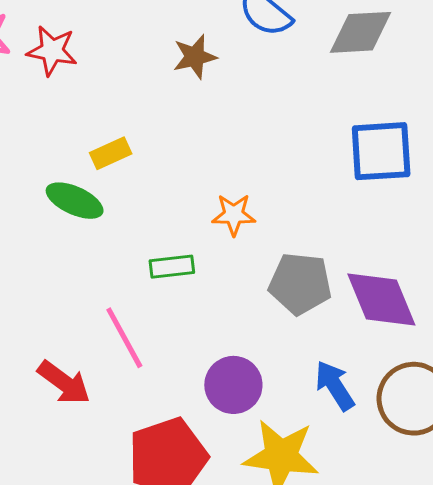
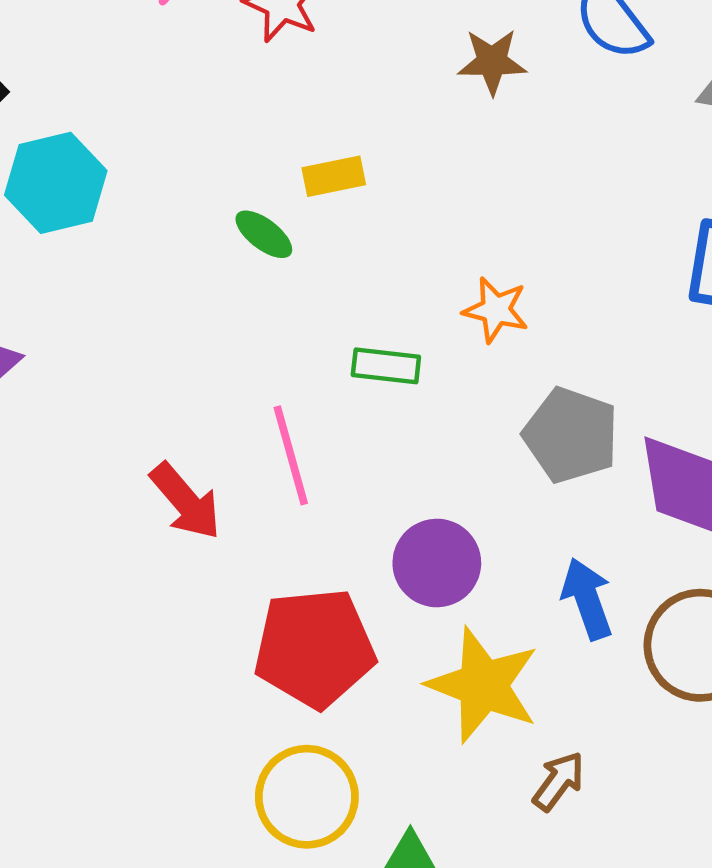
green ellipse: (75, 201) -> (264, 234), size x0.7

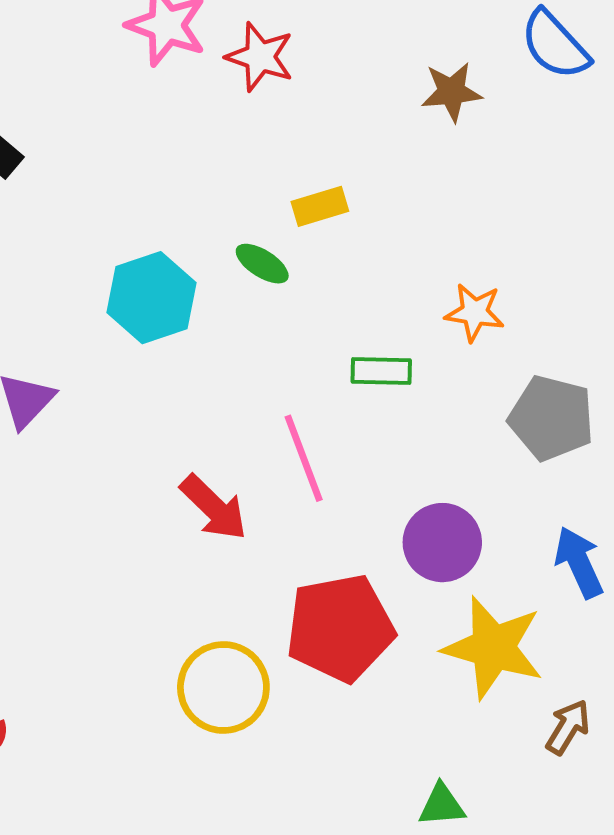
cyan hexagon: (56, 183) -> (152, 298), moved
yellow circle: (307, 797) -> (223, 687), moved

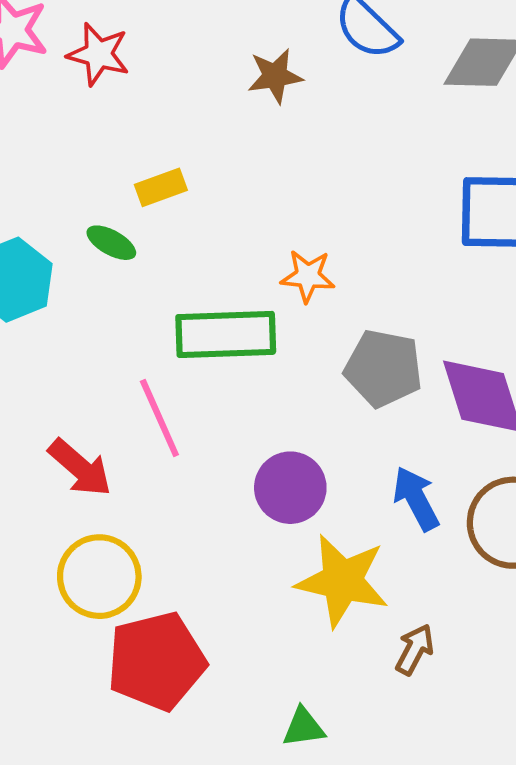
green rectangle: (381, 371) -> (226, 334), size x1.8
red pentagon: (340, 628) -> (156, 661), moved
yellow circle: (223, 687) -> (99, 577), moved

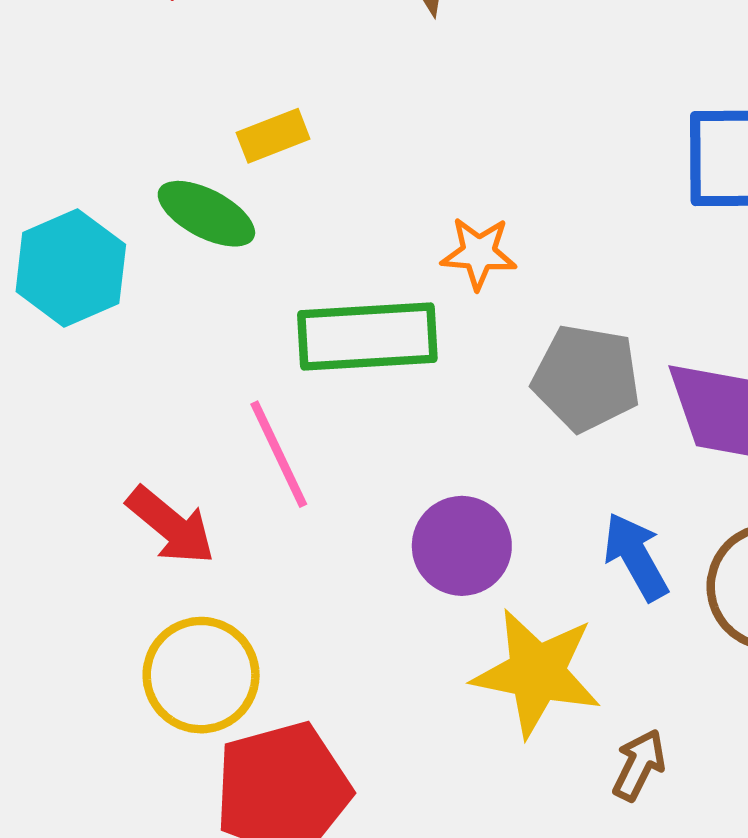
green ellipse: (111, 243) -> (206, 214), size x1.4

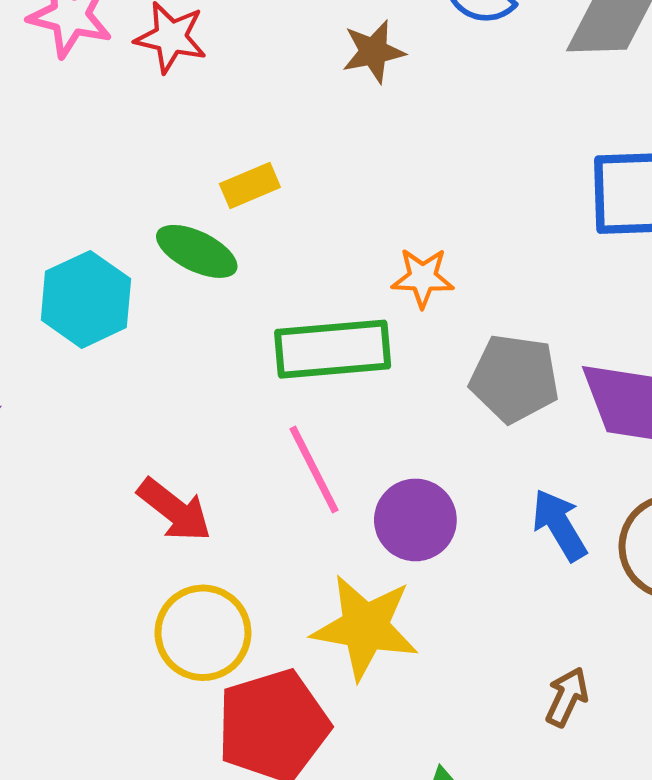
pink line: (279, 454) -> (314, 469), moved
yellow star: (537, 673) -> (365, 627), moved

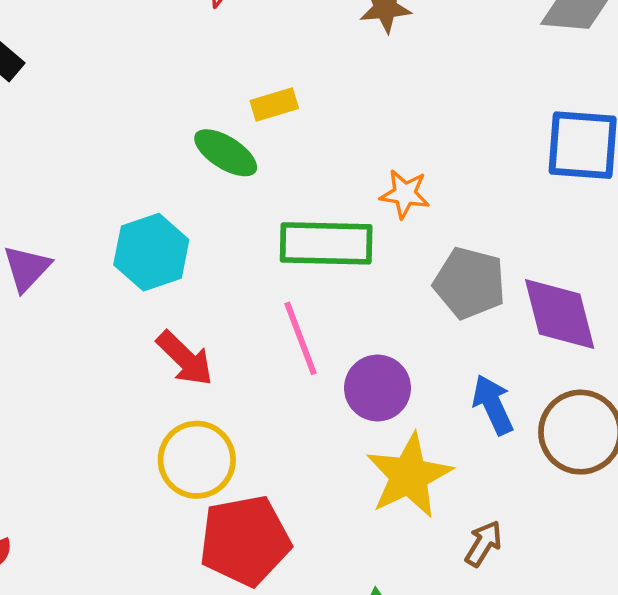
cyan hexagon: (86, 299) -> (151, 252), moved
yellow star: (365, 627) -> (409, 476), moved, turned 30

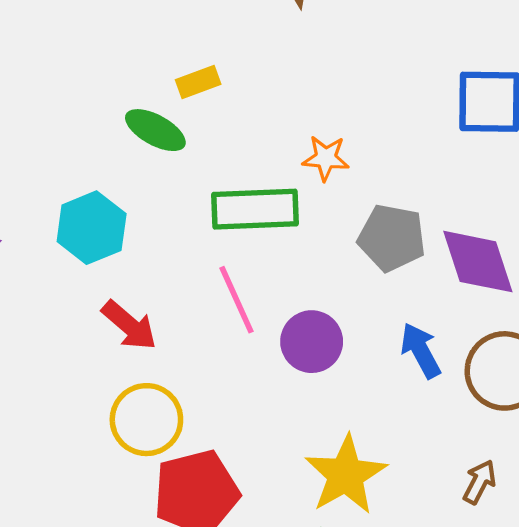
yellow star: (409, 476) -> (346, 475), moved
brown arrow: (483, 544) -> (480, 482), moved

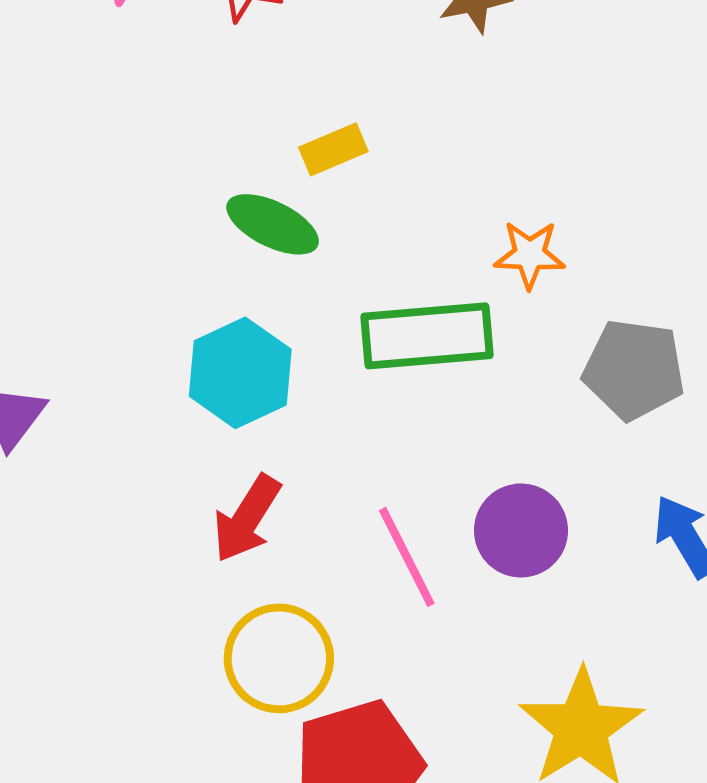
cyan hexagon: (92, 228) -> (240, 373), moved
pink line: (237, 300) -> (407, 557), moved
red arrow: (129, 325) -> (247, 518), turned 84

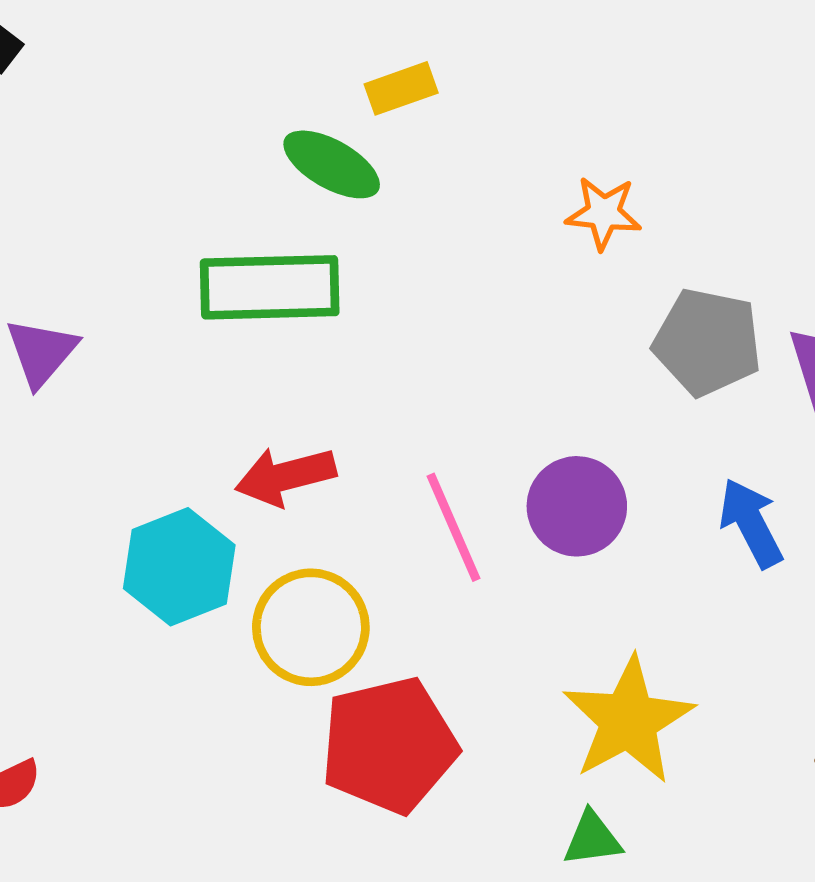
green rectangle: (427, 336) -> (270, 287), moved
cyan hexagon: (240, 373) -> (179, 567), moved
red arrow: (247, 518) -> (285, 476), turned 40

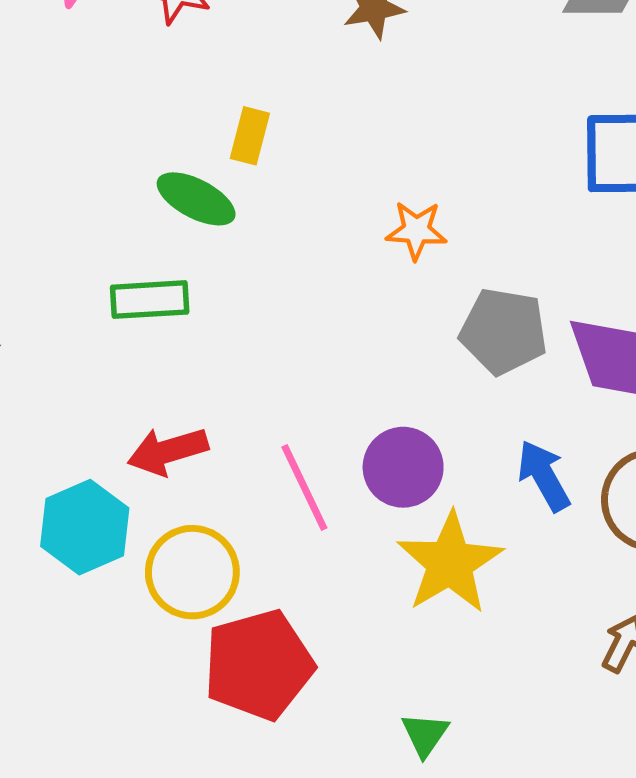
yellow rectangle: (401, 88) -> (250, 136), turned -54
green rectangle: (270, 287) -> (150, 300), size x0.7
yellow star: (628, 720) -> (450, 563), moved
green triangle: (592, 839) -> (425, 734), turned -46

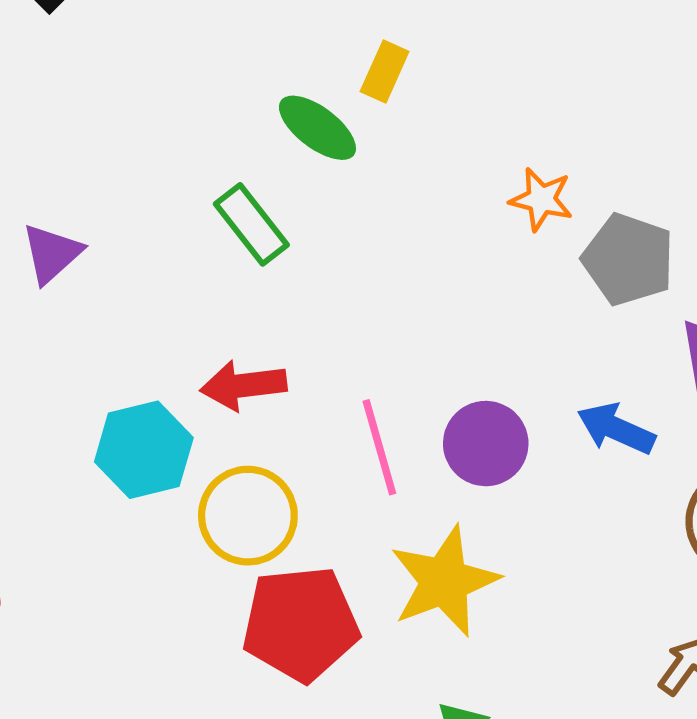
green rectangle: (150, 300) -> (251, 224), turned 46
gray pentagon: (504, 331) -> (628, 259), moved
blue arrow: (544, 476) -> (616, 429), moved, turned -46
yellow star: (450, 563) -> (444, 581), moved

